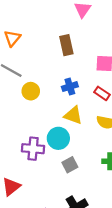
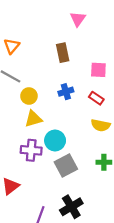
yellow triangle: (73, 115) -> (33, 119), moved, turned -36
gray square: (70, 165) -> (66, 165), size x1.5

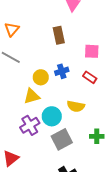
yellow circle: (29, 96) -> (41, 77), moved
yellow semicircle: (101, 125) -> (76, 106), moved
purple cross: (31, 150) -> (30, 125), turned -36

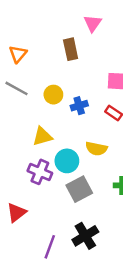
brown rectangle: (59, 35) -> (71, 49), moved
yellow circle: (41, 77) -> (53, 95), moved
purple cross: (30, 125) -> (40, 172), turned -36

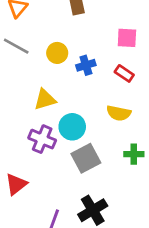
yellow semicircle: (96, 149) -> (119, 113), moved

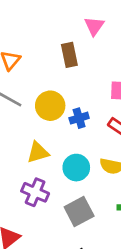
yellow circle: (57, 53) -> (50, 106), size x1.4
cyan circle: (72, 127) -> (76, 168), moved

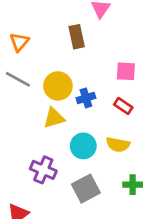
yellow triangle: (38, 152) -> (54, 118), moved

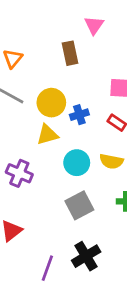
purple cross: (43, 170) -> (19, 173), moved

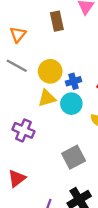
brown rectangle: (70, 53) -> (57, 21), moved
cyan circle: (77, 163) -> (71, 104), moved

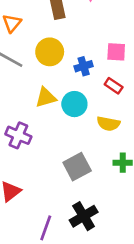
yellow circle: (50, 71) -> (50, 52), moved
blue cross: (74, 81) -> (84, 66), moved

